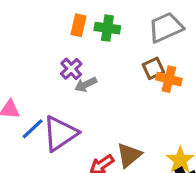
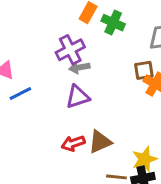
purple cross: (71, 69) -> (70, 50), size x1.4
purple triangle: (60, 133) -> (78, 97), moved, size x0.7

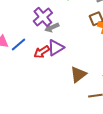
blue line: (20, 94) -> (19, 45), moved
red arrow: (73, 143) -> (42, 52), moved

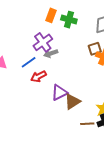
blue line: (19, 45) -> (29, 62), moved
purple triangle: (56, 48) -> (59, 92), moved

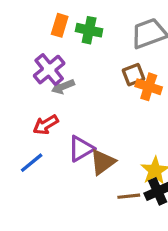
blue line: (29, 62) -> (32, 163), moved

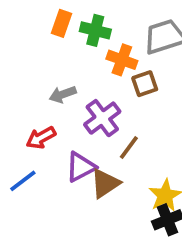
purple cross: (49, 70) -> (102, 118), moved
orange cross: (149, 87) -> (122, 60), moved
brown line: (129, 196) -> (129, 148), moved, turned -50

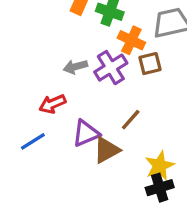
purple cross: (102, 118) -> (111, 68), moved

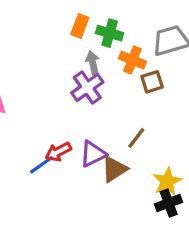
gray arrow: (75, 67) -> (93, 63), moved, turned 95
purple cross: (111, 68) -> (87, 88), moved
red arrow: (52, 104) -> (58, 152), moved

